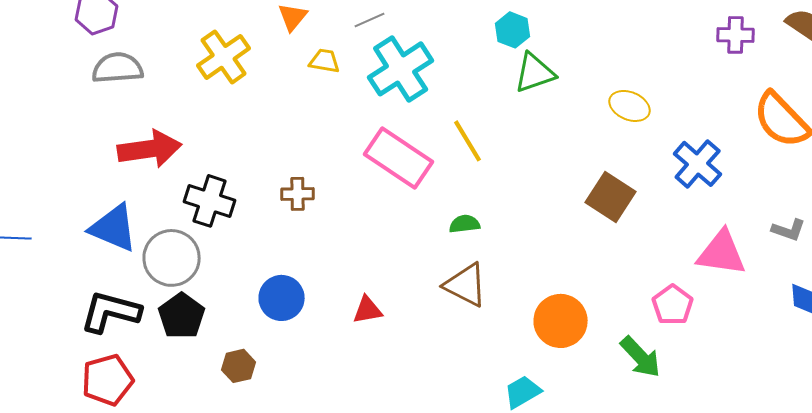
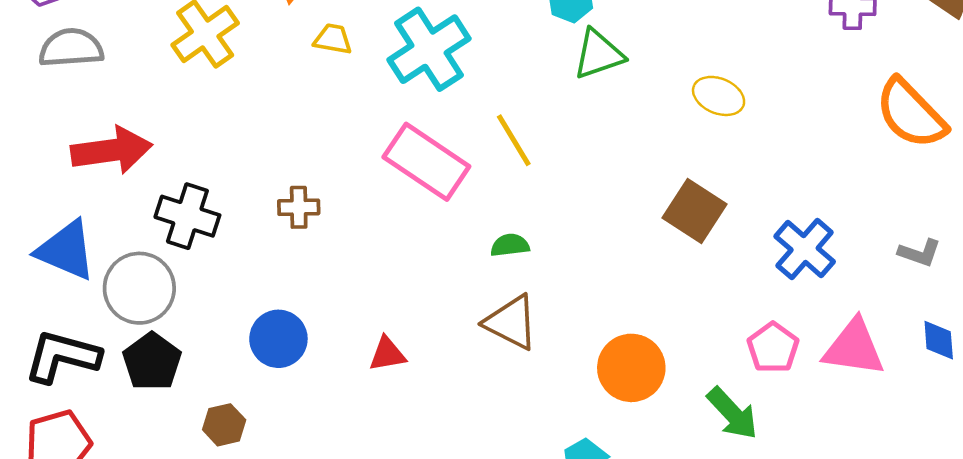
blue cross: (698, 164) -> (805, 249), moved
pink triangle: (722, 253) -> (854, 348), moved

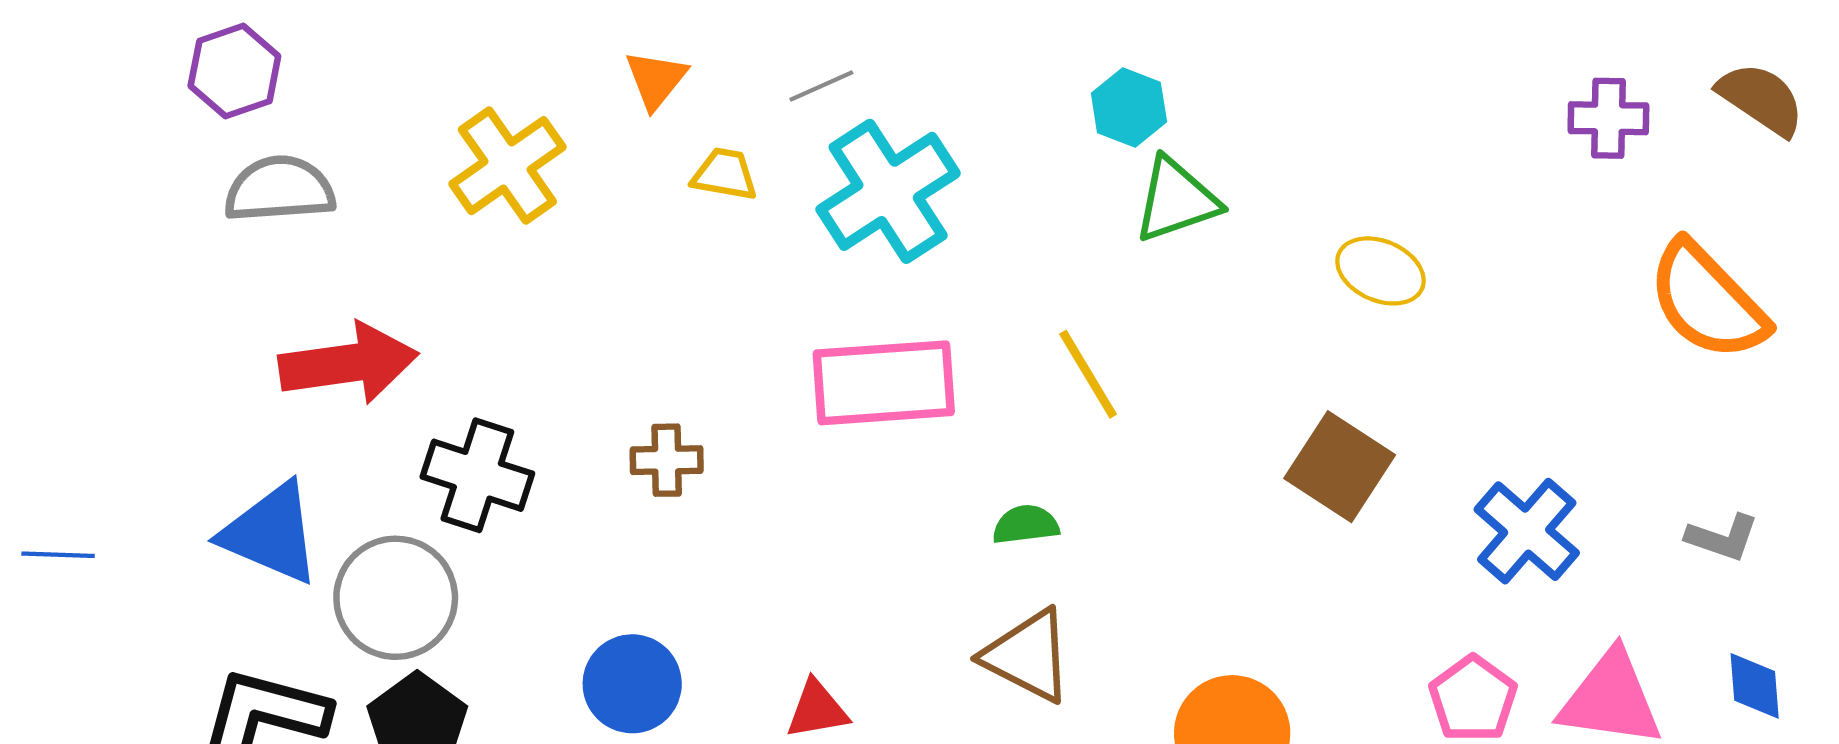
yellow line: (514, 140) -> (1088, 374), moved
pink rectangle: (426, 162) -> (884, 383), turned -38

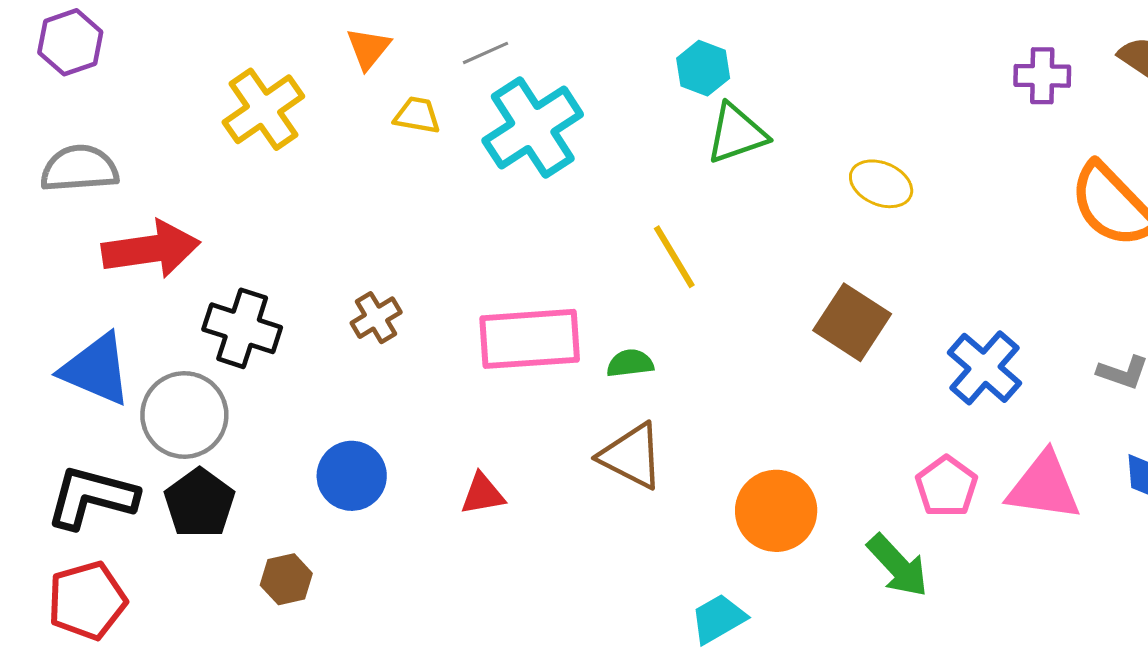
gray semicircle: (280, 189) -> (79, 169), moved
pink rectangle: (884, 383) -> (530, 339), moved
brown cross: (667, 460) -> (376, 318), turned -30

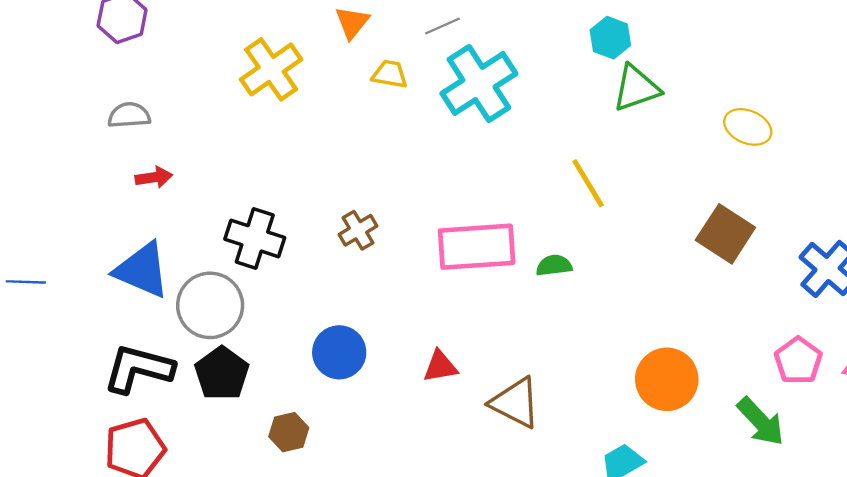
gray semicircle: (79, 169) -> (129, 115), size x0.7
red arrow: (151, 249) -> (154, 177), moved, size x0.5
brown triangle: (632, 456) -> (515, 403), moved

